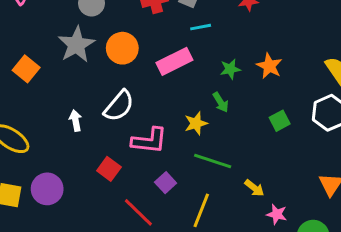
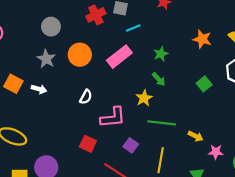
gray star: (76, 45) -> (46, 59), size x0.7
orange star: (269, 66) -> (202, 39), moved
white semicircle: (119, 106) -> (86, 97), size x0.6
white arrow: (76, 121) -> (39, 89), moved, turned 128

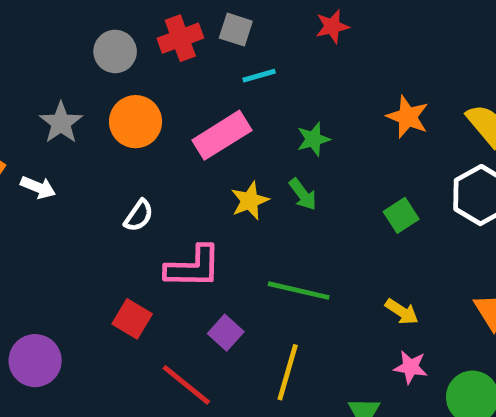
gray circle: (51, 27) -> (115, 51), moved
yellow star: (144, 98) -> (250, 201), moved
yellow arrow: (196, 136) -> (402, 312), moved

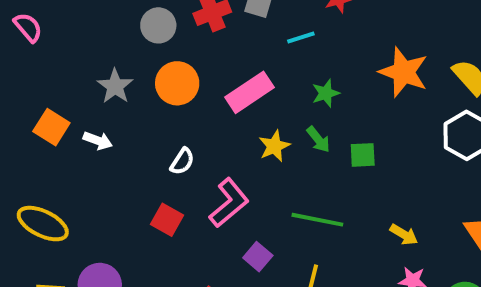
cyan line: (259, 76) -> (301, 37), moved
orange star: (408, 117) -> (404, 72), size x1.4
green square: (401, 215) -> (363, 155), moved, turned 32
pink L-shape: (193, 267) -> (229, 203), turned -39
red square: (132, 319) -> (167, 220), moved

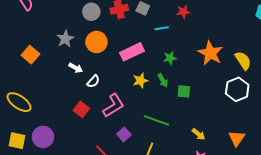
white arrow: (98, 141) -> (76, 68), moved

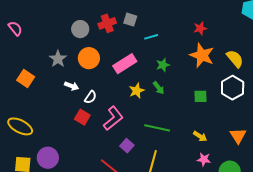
red star: (183, 12) -> (200, 28), moved
green square: (184, 91) -> (200, 96), moved
red square: (81, 109) -> (82, 117), moved

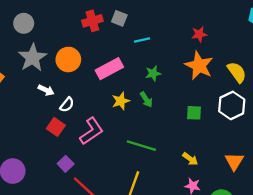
gray circle: (80, 29) -> (24, 23), moved
gray star: (58, 59) -> (32, 58), size x1.4
purple square: (127, 146) -> (66, 164), moved

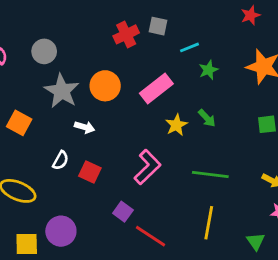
red star: (199, 34) -> (250, 15), moved
green star: (153, 73) -> (208, 70), moved
white semicircle: (67, 105) -> (61, 160), moved
red square: (56, 127) -> (90, 172), moved

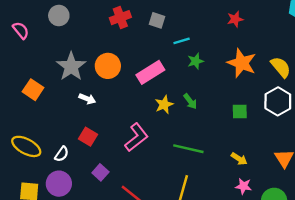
red cross: (126, 34) -> (120, 18), moved
gray circle: (44, 51) -> (59, 15), moved
white semicircle: (61, 160) -> (62, 154), moved
purple square: (123, 212) -> (100, 172), moved

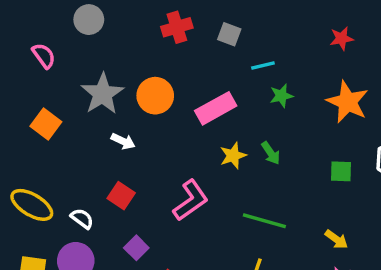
pink semicircle: (21, 30) -> (44, 56), moved
white semicircle: (62, 154) -> (82, 219), turned -91

